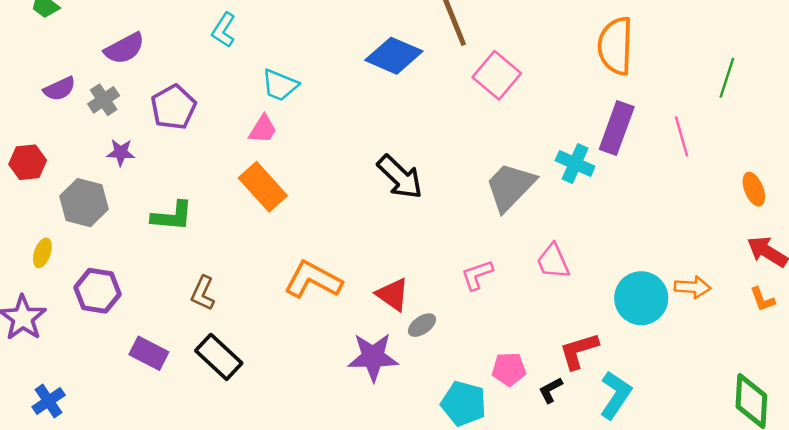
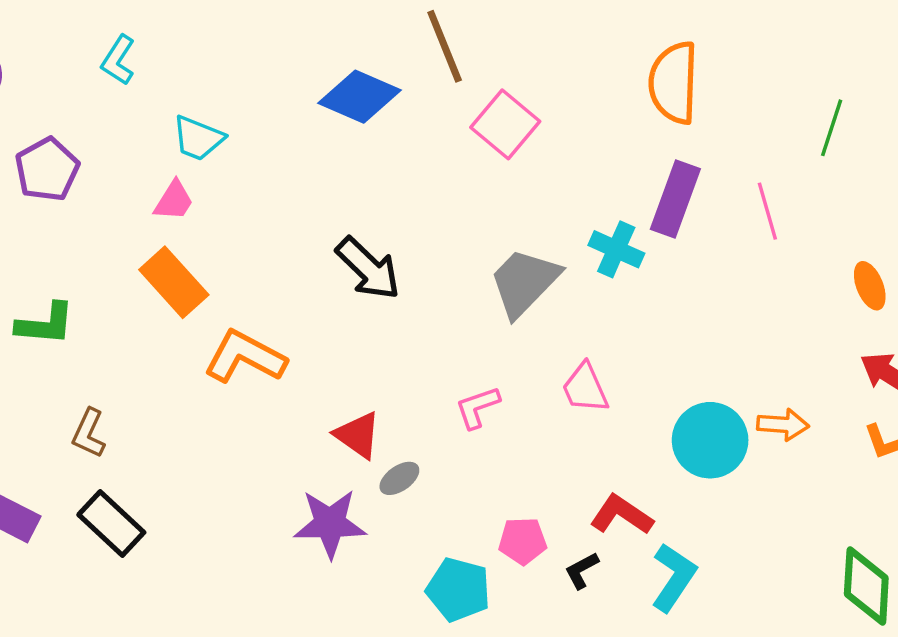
orange L-shape: (313, 280) -> (245, 357), moved
red L-shape: (579, 351) -> (622, 515), turned 51

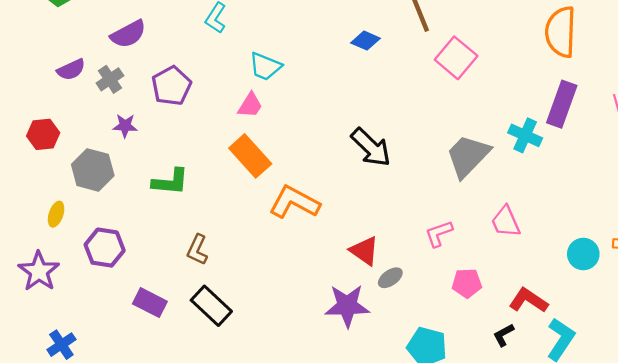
blue diamond: (359, 97) -> (366, 41), size x0.6
cyan circle: (710, 440) -> (583, 254), size x0.7
pink pentagon: (523, 541) -> (467, 283), moved

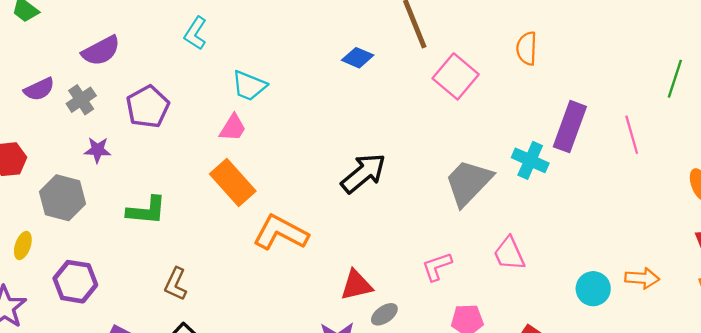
orange semicircle: (561, 32) -> (527, 48), moved, size x0.6
black arrow: (371, 147) -> (363, 173), turned -84
red triangle: (364, 251) -> (356, 285), turned -48

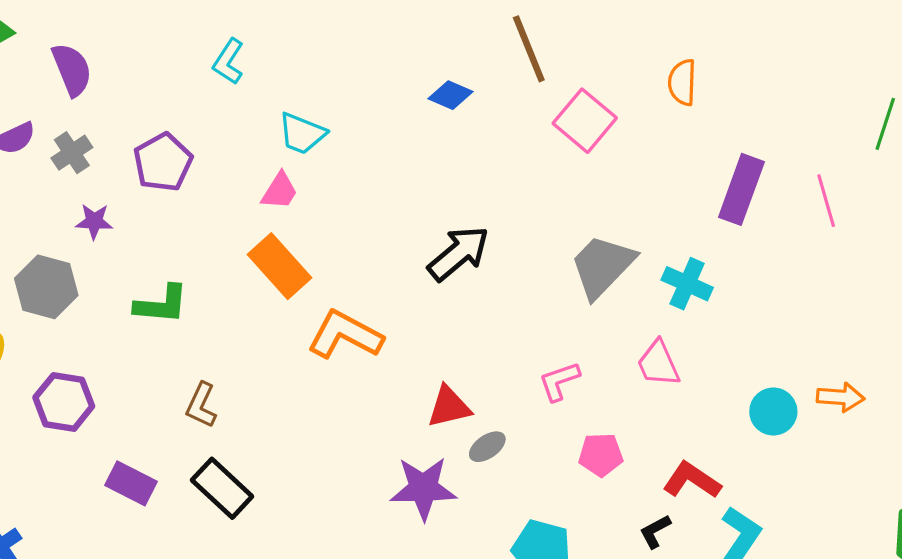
purple semicircle: (101, 51) -> (72, 70), moved, turned -84
cyan cross: (530, 160) -> (687, 284), moved

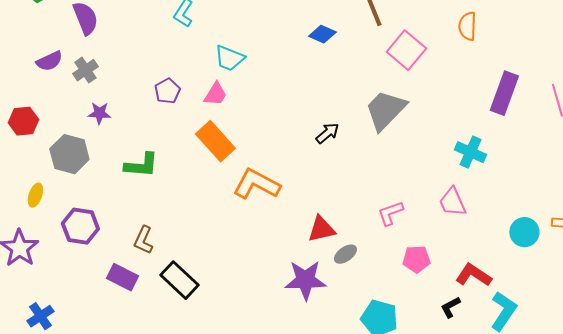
purple pentagon: (163, 162) -> (167, 91), moved, size x0.7
black arrow: (459, 253) -> (327, 133), size x0.6
gray trapezoid: (602, 266) -> (385, 110), moved
brown L-shape: (201, 405) -> (143, 240), moved

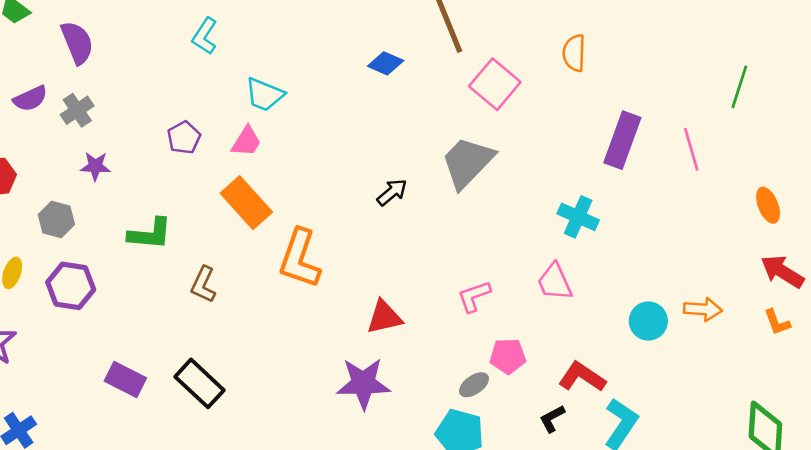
gray hexagon: (69, 154) -> (56, 220), size x0.7
orange L-shape: (256, 184) -> (300, 259), turned -99
purple hexagon: (80, 226) -> (71, 286), moved
brown L-shape: (143, 240) -> (203, 285), moved
gray ellipse: (345, 254) -> (474, 385), moved

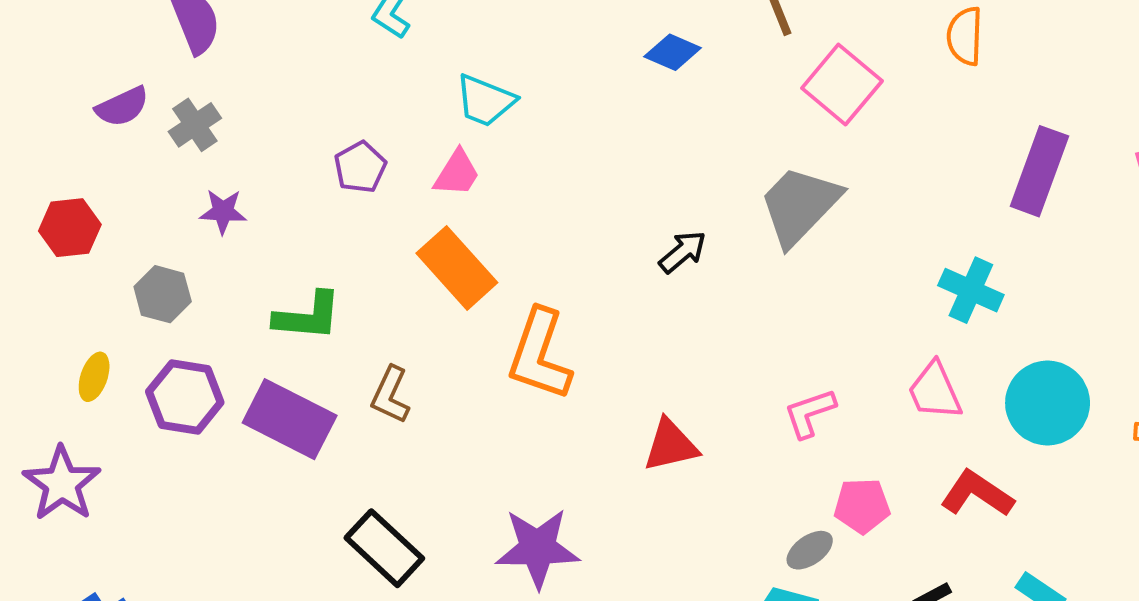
cyan circle: (648, 321) -> (1048, 403), moved, size x1.4
red L-shape: (582, 377) -> (977, 494), moved
purple rectangle: (125, 380) -> (290, 419), moved, size x1.4
purple star: (363, 383) -> (538, 548), moved

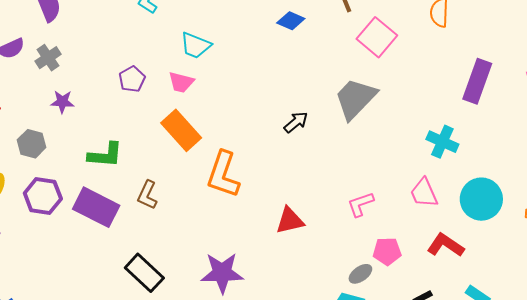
pink trapezoid: (457, 173) -> (181, 82), turned 72

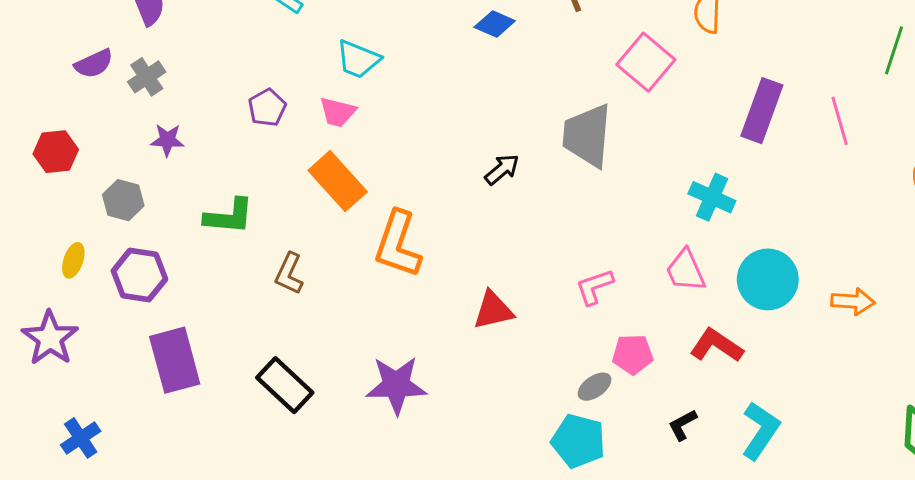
pink square: (377, 37) -> (646, 62), moved
gray trapezoid: (355, 99) -> (587, 136), turned -39
purple rectangle: (96, 207) -> (175, 360), moved, turned 48

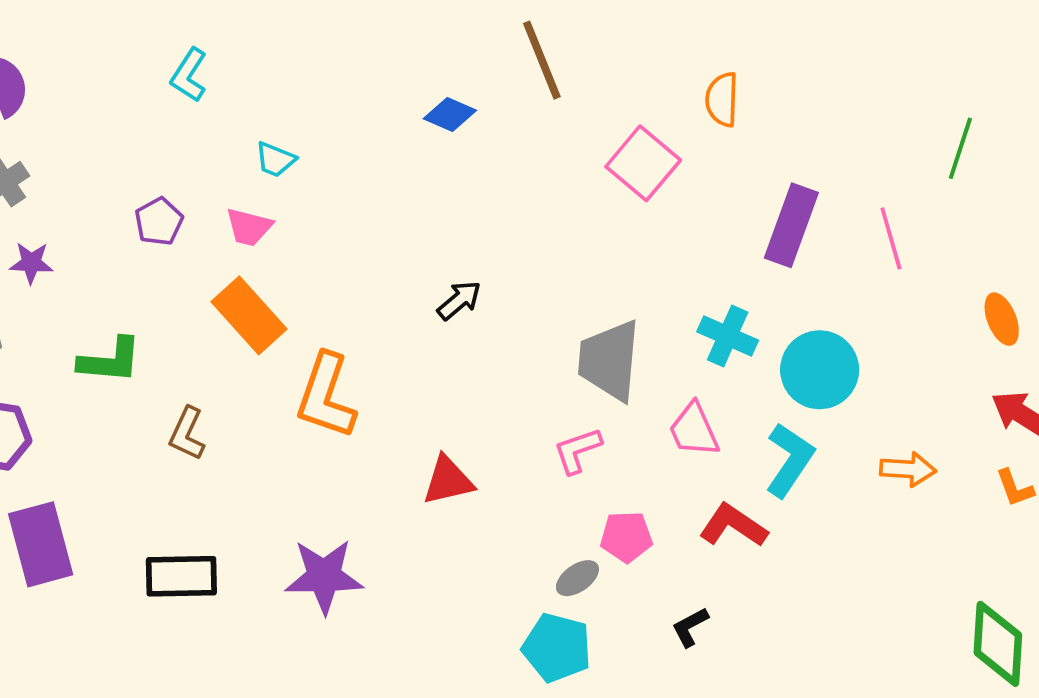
cyan trapezoid: (358, 59) -> (275, 160), size x0.7
gray trapezoid: (587, 136) -> (609, 360), moved
cyan circle: (768, 279) -> (820, 370), moved
black rectangle: (285, 385) -> (181, 576), turned -44
cyan L-shape: (760, 431) -> (790, 460), moved

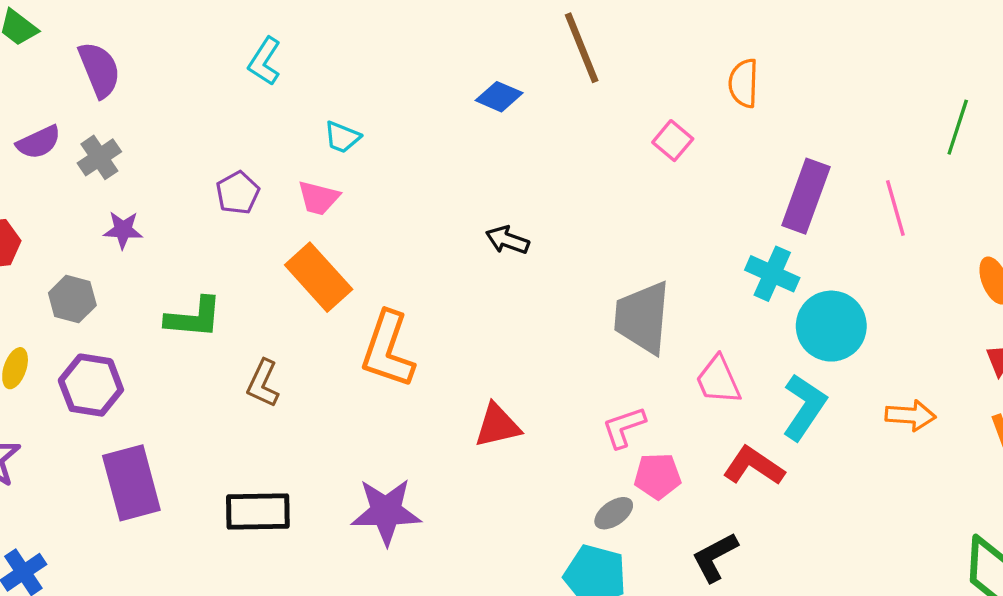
pink square: (643, 163) -> (673, 141), size x0.6
black arrow: (459, 300) -> (507, 240), moved, turned -120
cyan cross: (728, 336) -> (772, 274), moved
pink L-shape: (577, 450) -> (624, 427), moved
black L-shape: (690, 627) -> (715, 557), size x1.4

